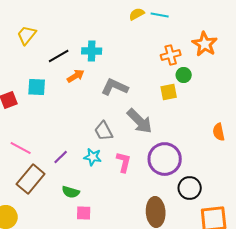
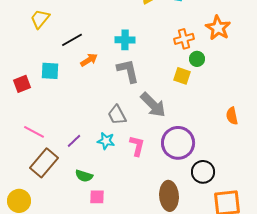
cyan cross: (92, 51) -> (125, 40), moved
gray L-shape: (115, 87) -> (128, 71), turned 52
yellow square: (169, 92) -> (182, 76), turned 30

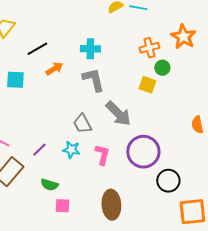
brown ellipse: (169, 196) -> (111, 205), moved

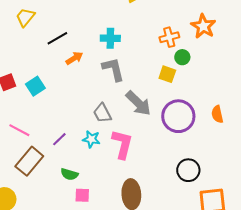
cyan square: (15, 80) -> (35, 86), moved, turned -36
purple circle: (143, 152) -> (178, 116), moved
pink L-shape: (102, 155) -> (122, 144), size x1.4

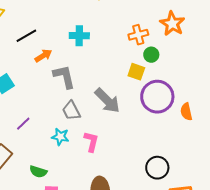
gray L-shape: (113, 69) -> (64, 77), moved
purple circle: (178, 116) -> (157, 97), moved
purple line: (59, 139) -> (23, 124), moved
pink L-shape: (122, 144) -> (91, 142), size x0.7

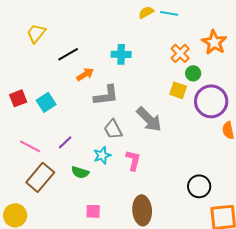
orange cross: (138, 35) -> (180, 53), turned -30
gray L-shape: (64, 77) -> (106, 95), turned 96
purple circle: (157, 97) -> (211, 101), moved
cyan star: (60, 137) -> (102, 155), turned -30
green semicircle: (38, 172) -> (80, 172), moved

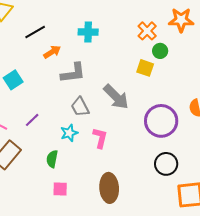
orange star: (214, 42) -> (181, 20), turned -30
purple circle: (211, 101) -> (161, 121), moved
green semicircle: (80, 172) -> (52, 159), moved, turned 84

